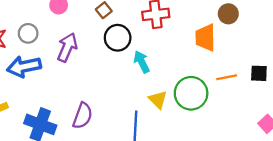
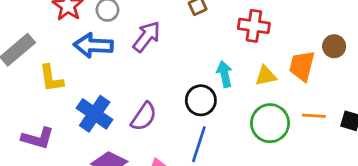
black circle: (118, 38) -> (201, 100), moved
yellow triangle: (158, 100) -> (266, 76), moved, turned 48

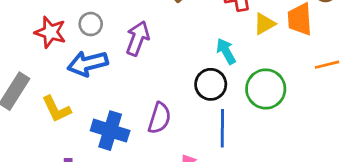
yellow triangle: (266, 76) -> (264, 24), moved
green circle: (270, 123) -> (266, 89), moved

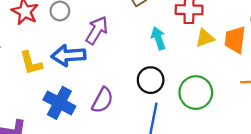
cyan arrow: (226, 51) -> (158, 38), moved
blue arrow: (88, 63) -> (68, 55), moved
yellow L-shape: (56, 109) -> (31, 63), moved

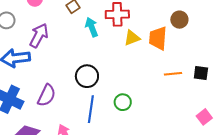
cyan arrow: (158, 38) -> (92, 27), moved
green circle: (196, 93) -> (123, 102), moved, size x0.6

